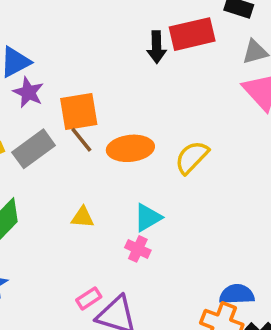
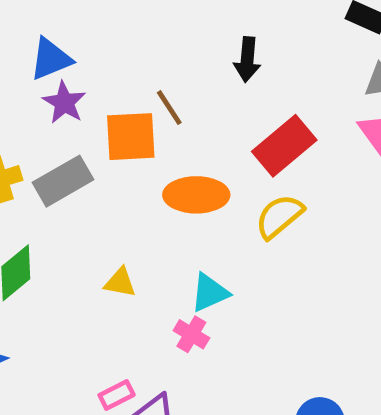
red rectangle: (192, 34) -> (284, 146), moved, turned -33
brown line: (81, 140) -> (169, 108), moved

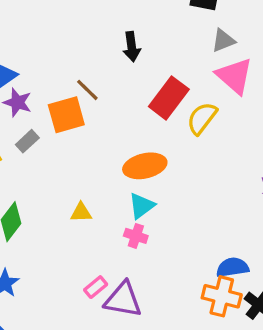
gray rectangle: (63, 181) -> (27, 141), moved, size x0.6
orange ellipse: (196, 195) -> (145, 166), moved
yellow semicircle: (279, 216) -> (202, 118), moved

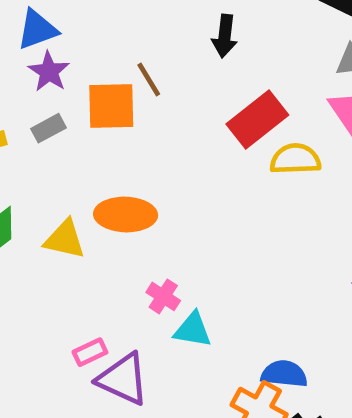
yellow semicircle: (202, 118) -> (295, 159), turned 36
orange ellipse: (145, 166) -> (126, 215), moved
cyan triangle: (142, 206) -> (193, 330), moved, turned 32
yellow triangle: (81, 212) -> (65, 239), moved, size x1.4

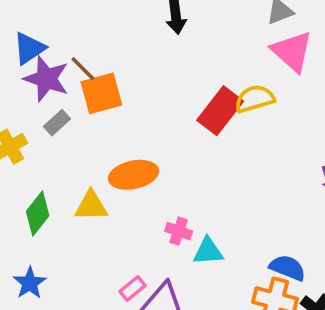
purple star: (49, 72) -> (46, 79), size x1.4
brown line: (149, 80) -> (83, 69), moved
red rectangle: (257, 119) -> (220, 111), moved
blue semicircle: (284, 374) -> (288, 268), turned 30

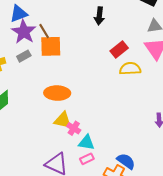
red rectangle: (220, 111) -> (119, 50), moved, size x0.7
yellow triangle: (91, 206) -> (63, 120), moved
pink rectangle: (133, 288) -> (87, 159), moved

